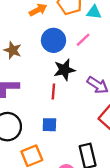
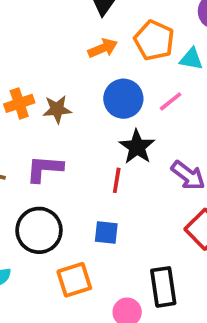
brown star: (13, 50) -> (57, 109), turned -30
black star: (64, 70) -> (137, 147), turned -30

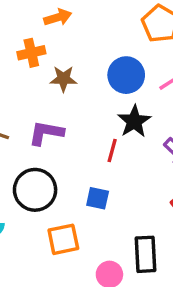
orange arrow: (103, 48) -> (58, 17), moved
orange cross: (19, 103) -> (31, 53), moved

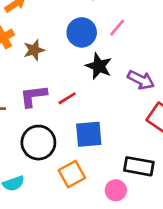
red line: (112, 151) -> (67, 98), moved, turned 60
blue square: (98, 198) -> (89, 134), size x1.5
black rectangle: (145, 254) -> (139, 166), turned -60

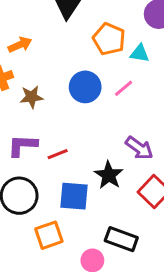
black star: (99, 66) -> (109, 175), moved

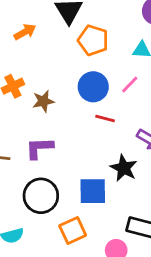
orange pentagon: (109, 39) -> (93, 40), moved
orange arrow: (20, 45) -> (25, 32), moved
red line: (58, 154) -> (105, 118), moved, turned 42

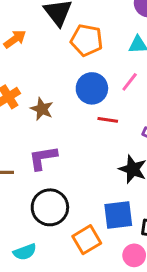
brown star: (43, 101) -> (42, 109), turned -30
blue square: (93, 191) -> (118, 215), moved

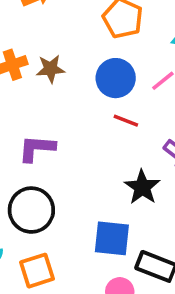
brown star: (42, 109) -> (50, 69), moved, turned 30
orange square: (87, 240) -> (37, 271), moved

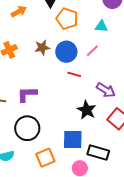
brown star: (50, 69) -> (42, 48), moved
orange square: (37, 271) -> (45, 158), moved

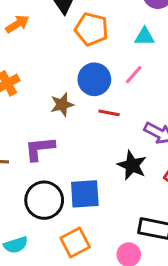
brown star: (42, 48) -> (62, 105), moved
blue square: (73, 139) -> (85, 194), moved

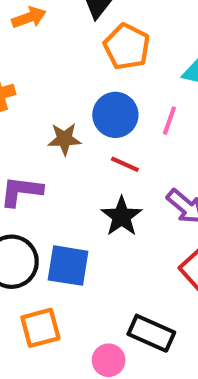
pink line: (134, 75) -> (169, 121), turned -35
black star: (132, 165) -> (122, 216), moved

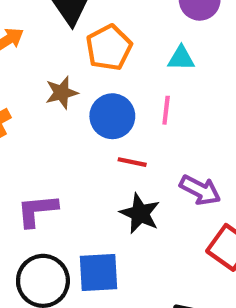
orange pentagon: (127, 47) -> (109, 48), turned 30
brown star: (64, 139) -> (62, 93), moved

